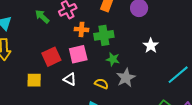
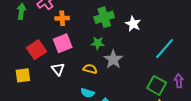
green arrow: (42, 16) -> (21, 11), turned 63
green cross: (104, 35) -> (104, 17), moved
white triangle: (70, 79) -> (58, 69), turned 32

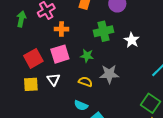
green star: (98, 43) -> (87, 56), moved
gray star: (113, 59) -> (109, 74), turned 30
yellow square: (23, 75) -> (31, 84), moved

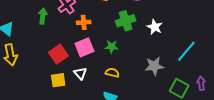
gray star: (109, 74) -> (154, 66), moved

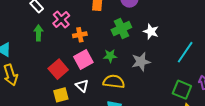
gray star: (154, 66) -> (141, 62), moved
yellow semicircle: (112, 73) -> (114, 82), size x1.5

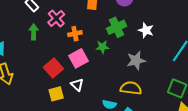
green star: (110, 56) -> (102, 47), moved
yellow semicircle: (114, 82) -> (131, 88), moved

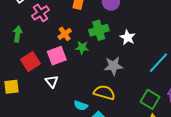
green arrow: (34, 32) -> (18, 34), moved
orange cross: (75, 34) -> (65, 34), moved, turned -32
yellow square: (56, 94) -> (11, 87), moved

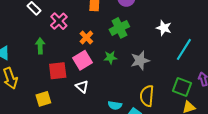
white star: (128, 37) -> (164, 28), moved
green star: (82, 48) -> (110, 57), moved
red square: (30, 62) -> (58, 71), turned 36
yellow semicircle: (104, 93) -> (147, 96), moved, turned -90

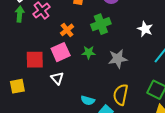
green arrow: (40, 46) -> (20, 14), moved

